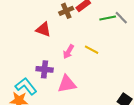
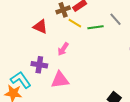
green line: (108, 18) -> (96, 27), moved
yellow line: (92, 50) -> (75, 23), moved

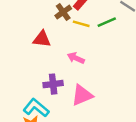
pink arrow: (63, 49) -> (76, 58), turned 96

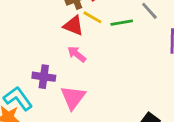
red triangle: (42, 39) -> (73, 26), moved
pink triangle: (82, 95) -> (73, 97), turned -45

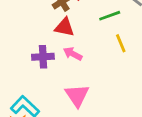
yellow line: (92, 17) -> (121, 43), moved, turned 48
purple cross: (44, 77) -> (43, 57), moved

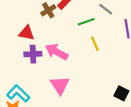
red triangle: (64, 27) -> (27, 33), moved
pink arrow: (73, 54) -> (57, 52), size x1.5

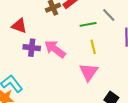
red triangle: (27, 33) -> (19, 26), moved
pink triangle: (60, 85) -> (89, 72), moved

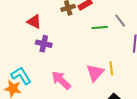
yellow line: (93, 47) -> (111, 68), moved
pink arrow: (55, 49) -> (61, 80), moved

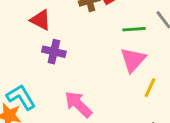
yellow line: (111, 68) -> (150, 88), turned 32
pink triangle: (95, 73) -> (133, 60), moved

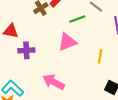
pink triangle: (133, 60) -> (67, 42), moved, turned 42

